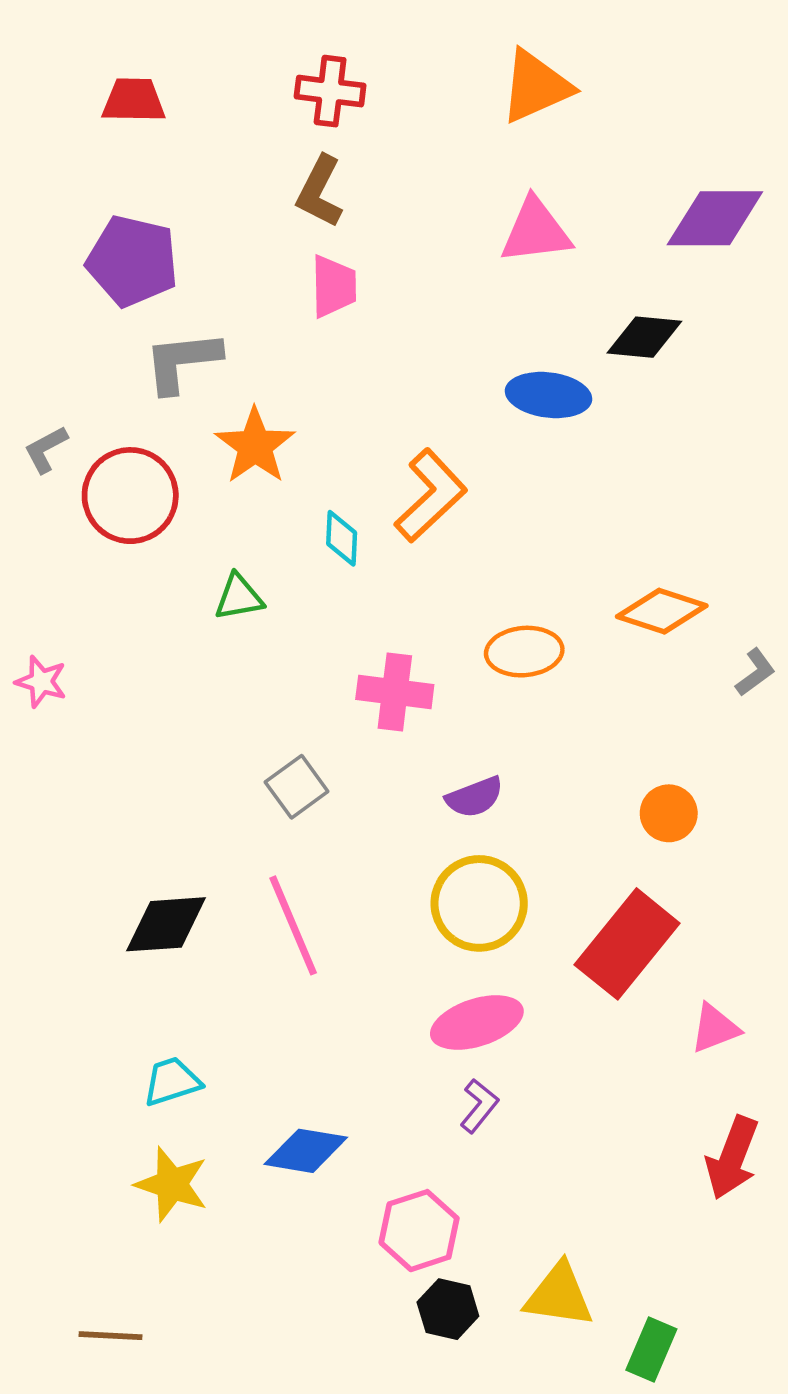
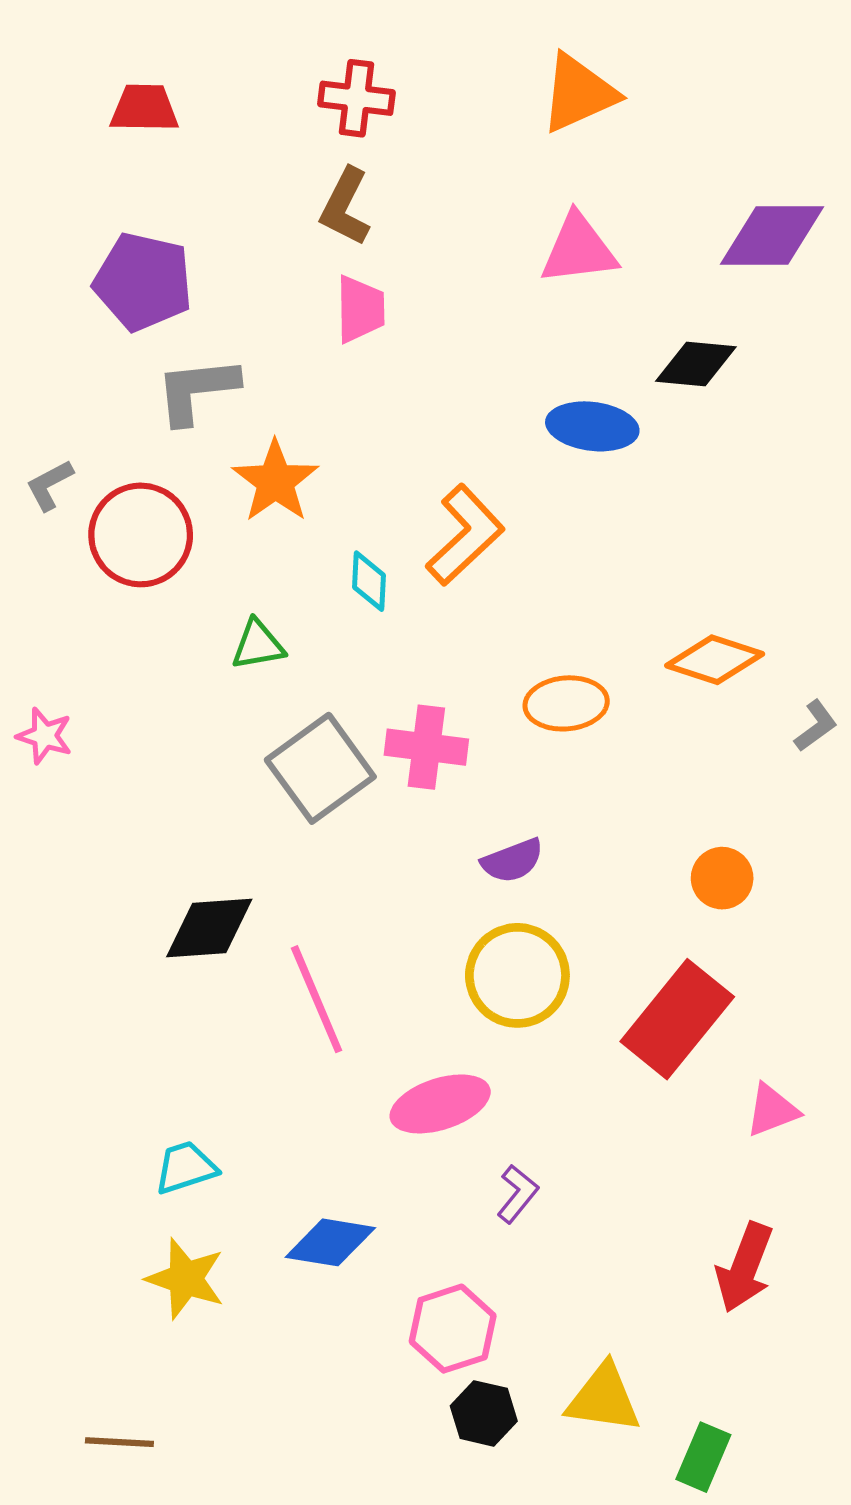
gray square: (297, 787) -> (320, 768), moved, size x1.6
black diamond: (166, 924) -> (209, 928), moved
pink ellipse: (477, 1022) -> (440, 1104), moved
red arrow: (732, 1158) -> (745, 1267), moved

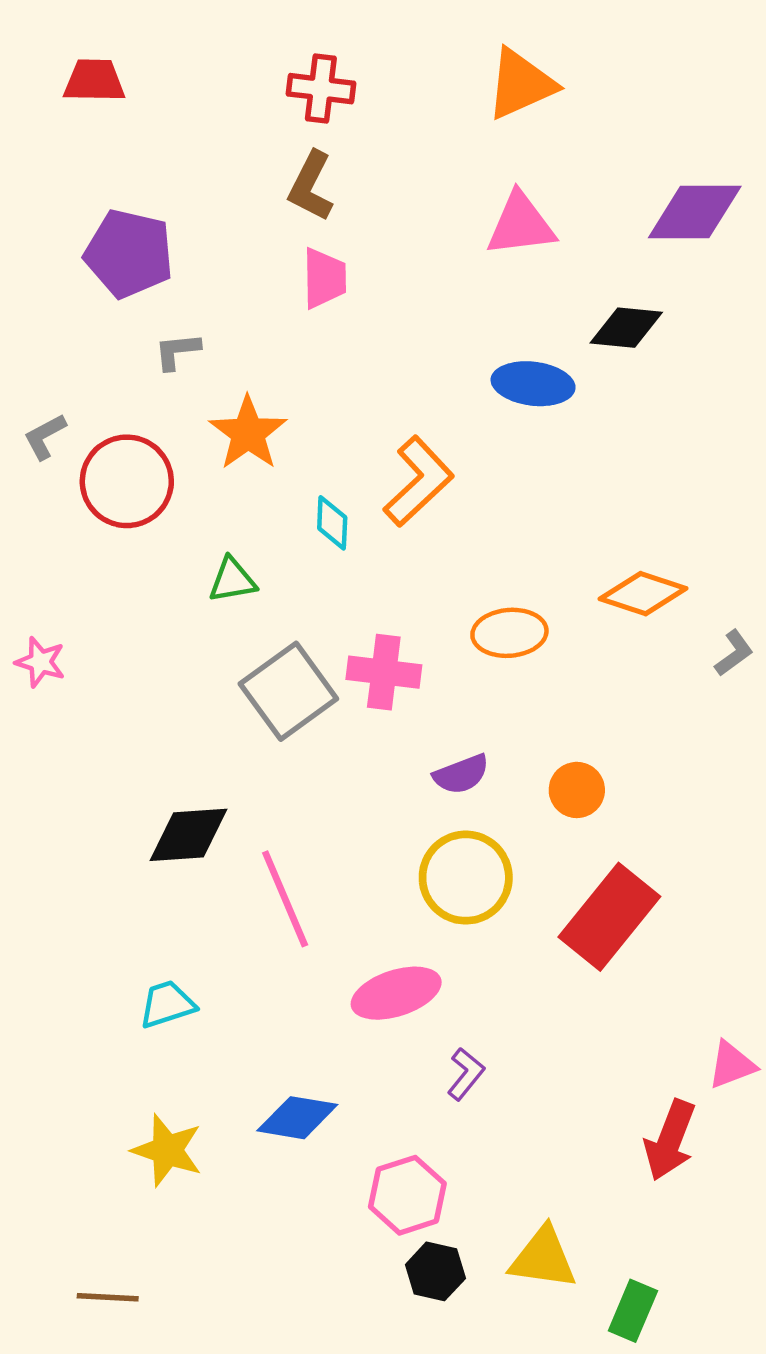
red trapezoid: (144, 108) -> (94, 81), moved
gray L-shape: (197, 390) -> (177, 351), size x0.6
orange circle: (722, 878) -> (577, 790), moved
pink triangle: (772, 1110) -> (732, 1065), moved
cyan trapezoid: (186, 1168) -> (167, 1004), moved

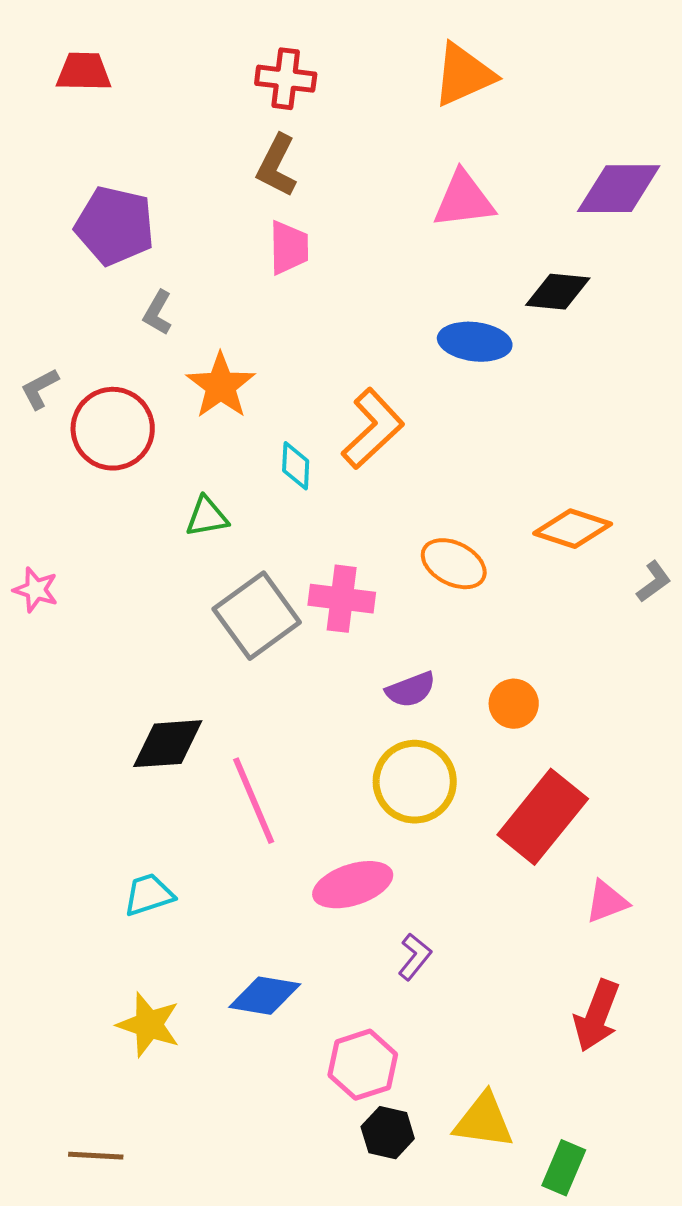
gray L-shape: (177, 351) -> (158, 313), turned -54
orange ellipse: (509, 633) -> (454, 564), turned 32
pink triangle: (732, 1065) -> (607, 902), moved

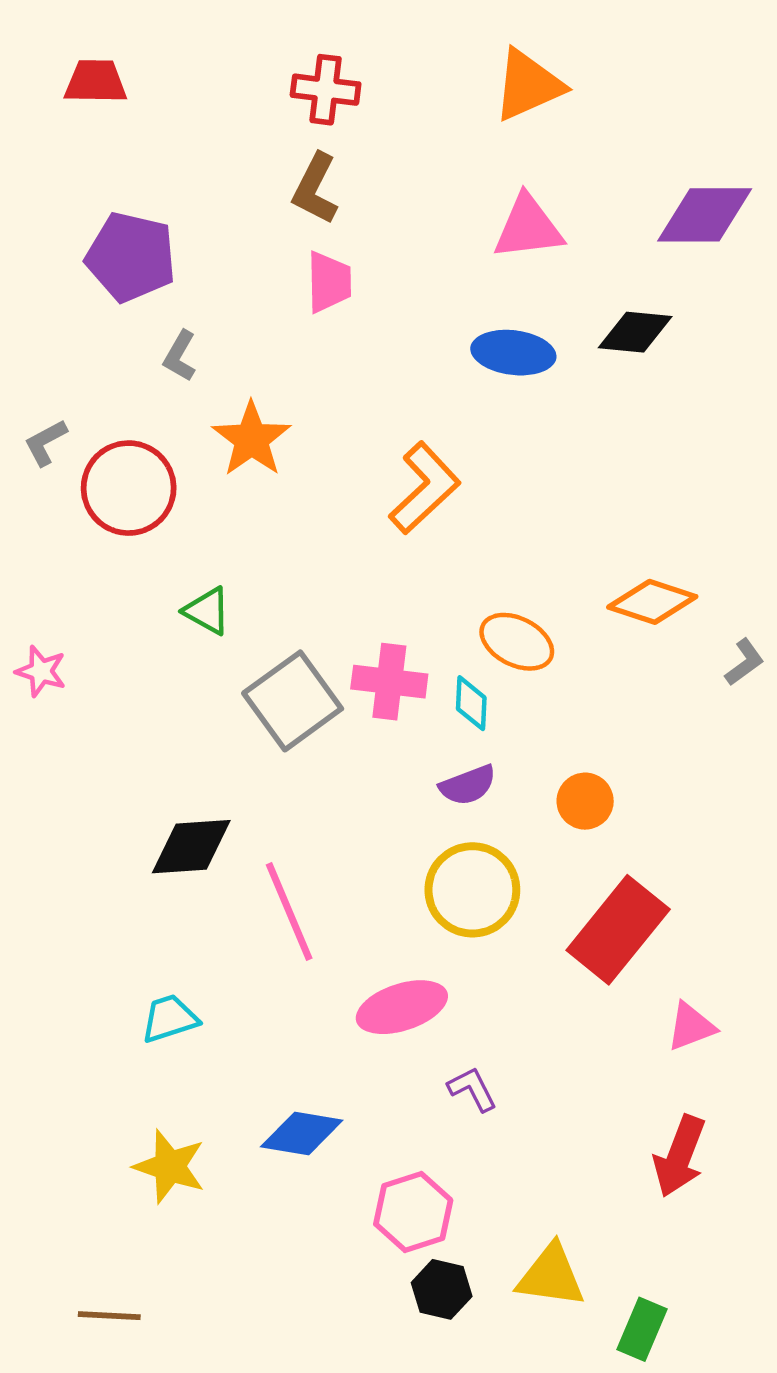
blue ellipse: (475, 342) -> (513, 353), moved
cyan diamond: (296, 466) -> (471, 703), moved
green triangle: (207, 517) -> (207, 611), moved, turned 39
purple L-shape: (415, 957) -> (472, 1089), turned -66

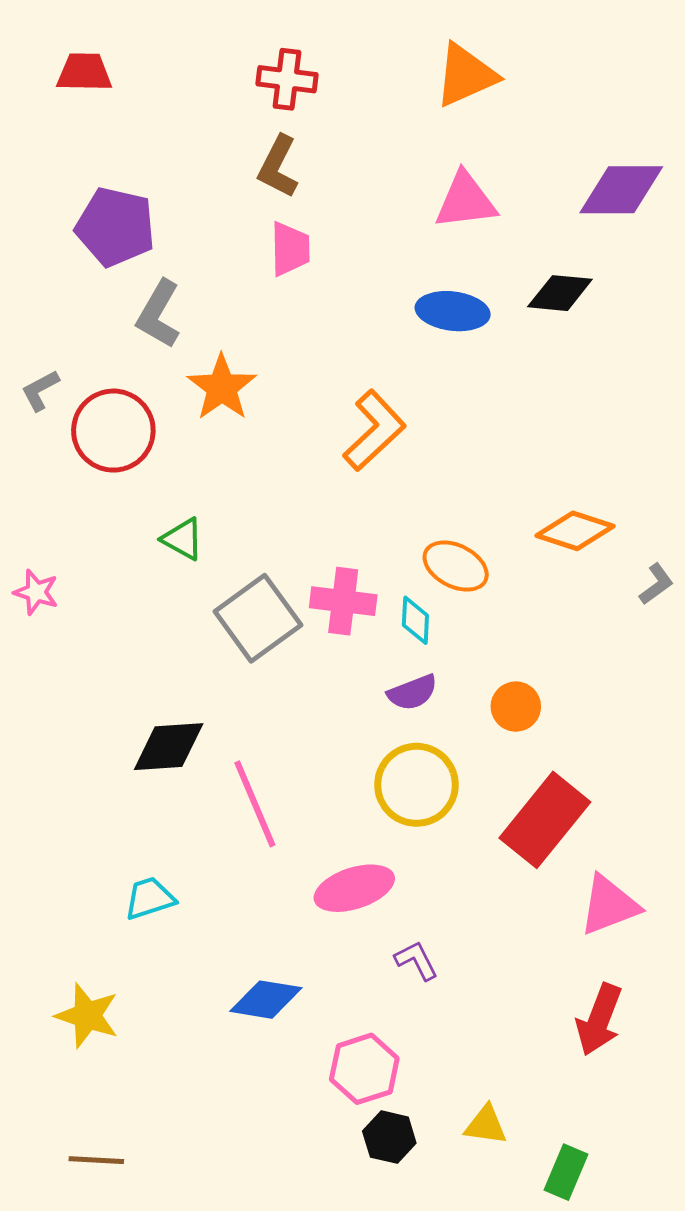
gray L-shape: (180, 356) -> (159, 314), size x1.5
pink triangle: (691, 1026) -> (609, 905), size x1.4
yellow star: (170, 1166) -> (87, 1016), moved
yellow triangle: (551, 1276) -> (486, 1125), size x0.7

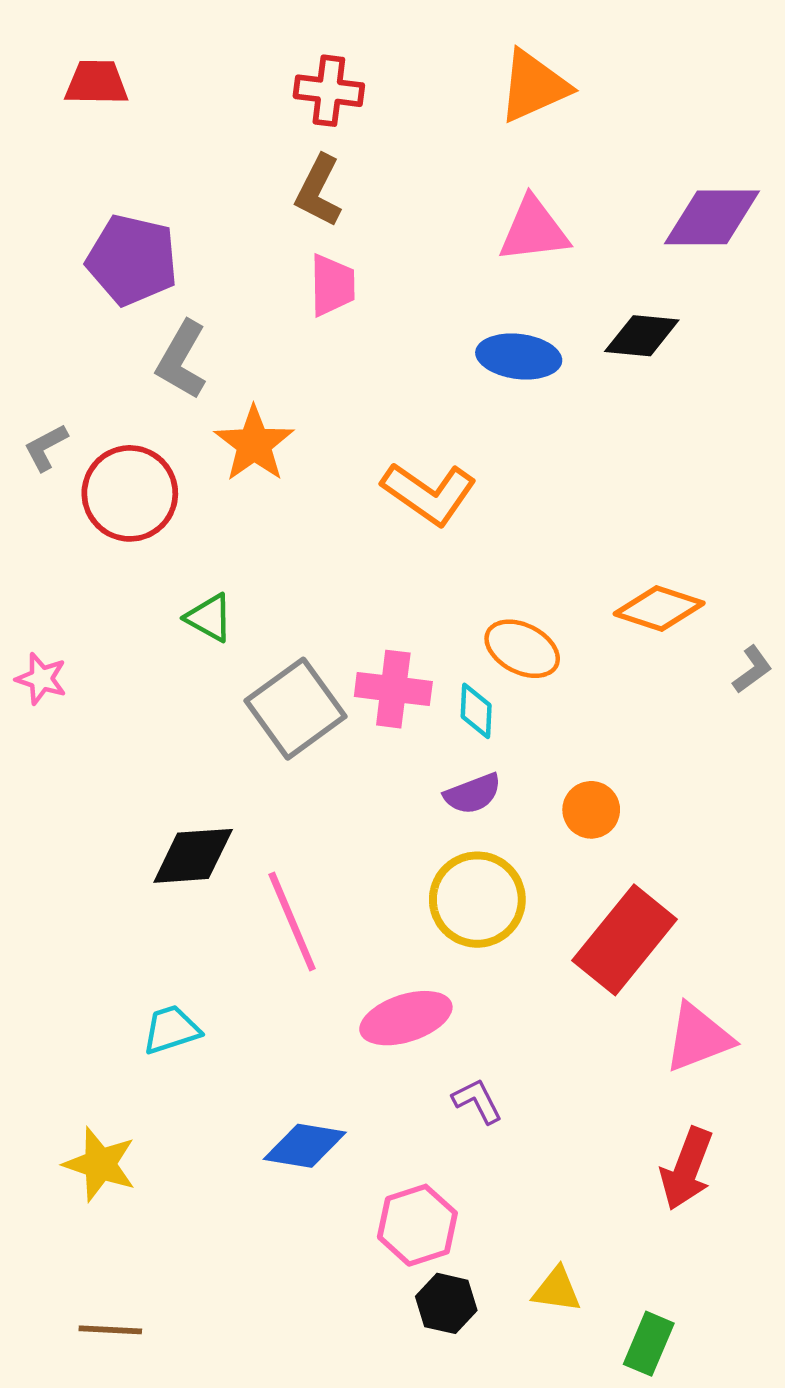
orange L-shape: (374, 431) -> (429, 493), turned 78

